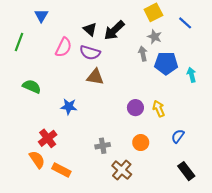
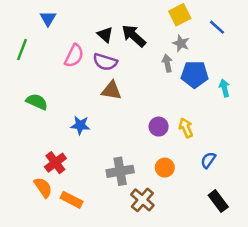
black arrow: (114, 30) -> (134, 36), turned 85
gray cross: (103, 146) -> (120, 171), size x1.5

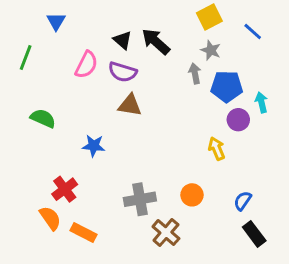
purple circle: (159, 127) -> (238, 120), moved
blue semicircle: (208, 160) -> (243, 201), moved

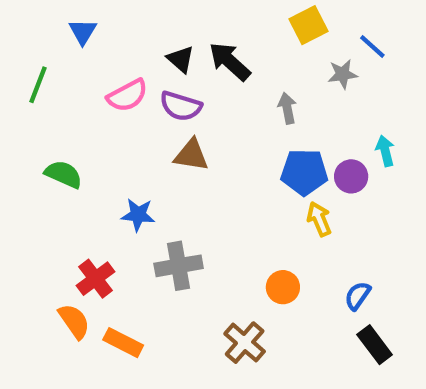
gray star: (211, 50) -> (343, 74), moved, turned -30
pink semicircle: (86, 65) -> (127, 95), turned 36
blue pentagon: (227, 86) -> (304, 172), moved
gray cross: (140, 199) -> (179, 266), moved

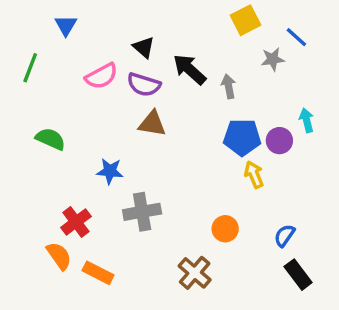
black arrow: (230, 61) -> (190, 69), moved

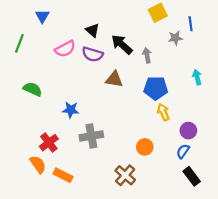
blue line: (296, 37) -> (191, 24), turned 40
brown triangle: (152, 124) -> (114, 79), moved
purple circle: (279, 141) -> (188, 131), moved

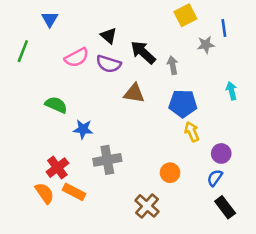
green semicircle: (33, 89) -> (56, 105), moved
orange rectangle: (63, 175) -> (74, 192), moved

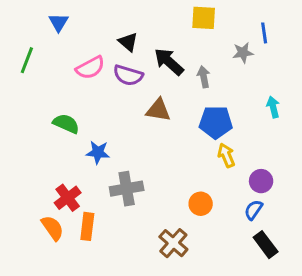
yellow square: (185, 15) -> (204, 18), moved, turned 30
orange rectangle: (74, 192) -> (87, 226), turned 70

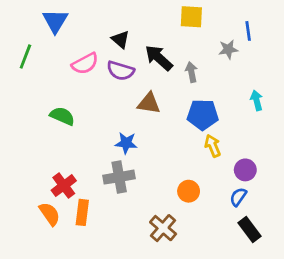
blue triangle: (59, 22) -> (55, 21), size x1.4
blue star: (98, 152) -> (126, 143), moved

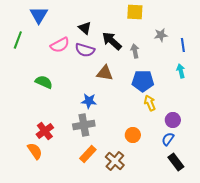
blue line: (248, 31) -> (183, 45), moved
orange rectangle: (82, 212) -> (88, 154), moved, turned 36

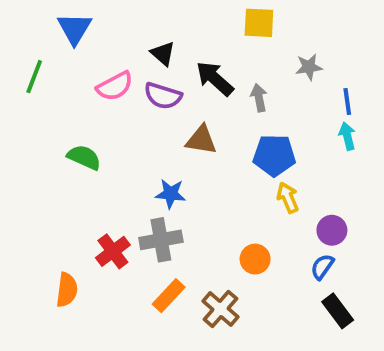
blue line: (183, 45) -> (347, 102), moved
red cross: (45, 131) -> (113, 251), moved
orange semicircle: (35, 151) -> (67, 290), turned 42

